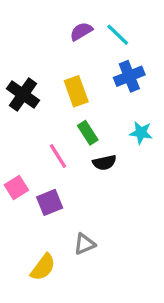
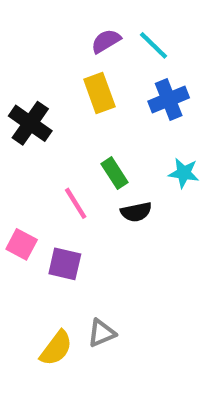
yellow rectangle: (76, 91) -> (99, 93), moved
pink square: (16, 188) -> (22, 244), turned -30
purple square: (50, 202) -> (65, 264), turned 35
gray triangle: (84, 244) -> (102, 333), moved

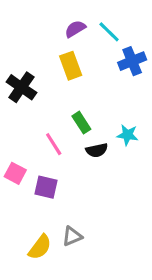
blue cross: (169, 99) -> (132, 61), moved
cyan star: (184, 173) -> (127, 135), moved

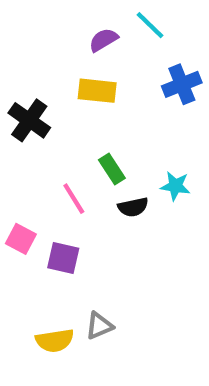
cyan line: (109, 32) -> (150, 25), moved
yellow rectangle: (71, 66) -> (97, 91), turned -64
yellow semicircle: (40, 247) -> (55, 341), turned 44

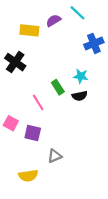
yellow rectangle: (97, 91) -> (29, 30), moved
cyan star: (175, 186) -> (81, 76), moved
black semicircle: (133, 207) -> (80, 96), moved
gray triangle: (99, 326) -> (55, 156), moved

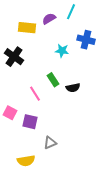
cyan line: (77, 13) -> (71, 12), turned 70
blue cross: (94, 43) -> (86, 40), turned 36
cyan star: (81, 76) -> (62, 51), moved

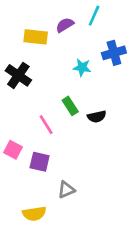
blue cross: (86, 40) -> (114, 53), turned -30

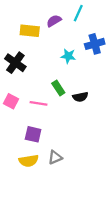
pink line: (46, 125) -> (39, 103), turned -49
pink square: (13, 150) -> (11, 101), moved
yellow semicircle: (34, 214) -> (29, 161), moved

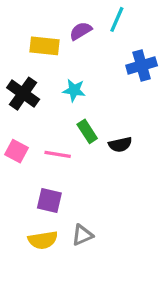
cyan star: (68, 56) -> (74, 90), moved

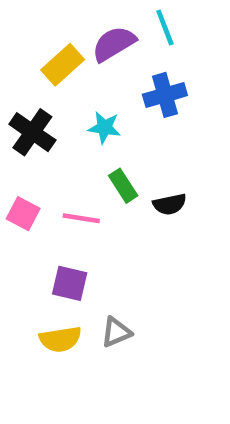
cyan line: (117, 19) -> (165, 28), turned -45
purple semicircle: (81, 31) -> (114, 44), size x1.4
yellow rectangle: (44, 46) -> (63, 65), turned -48
blue cross: (142, 66) -> (165, 95), moved

